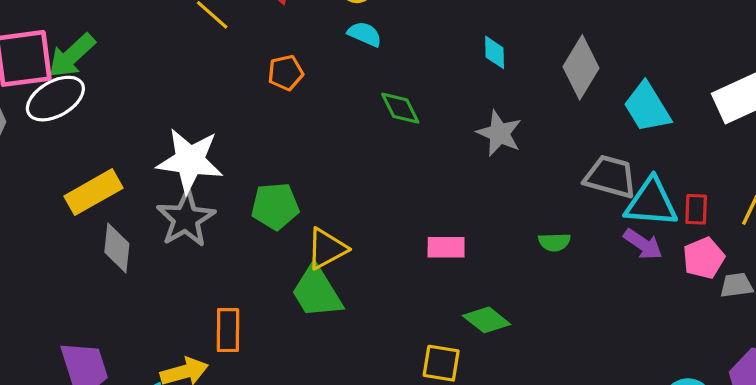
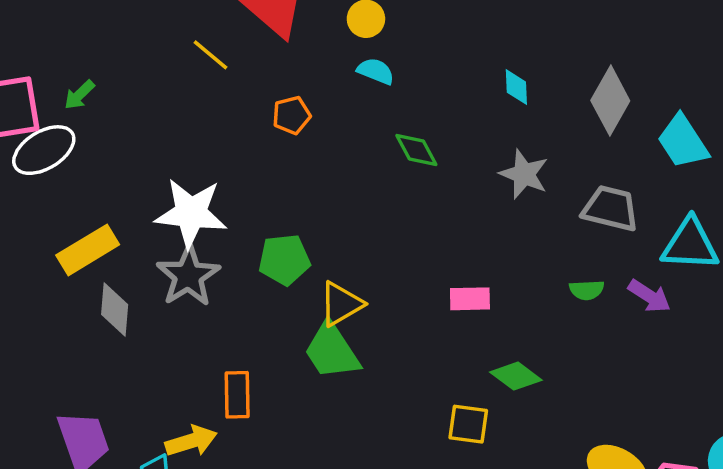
green arrow: (72, 56) -> (79, 95), moved, size x0.6
gray trapezoid: (610, 177) -> (611, 208), moved
purple arrow: (643, 244) -> (649, 296), moved

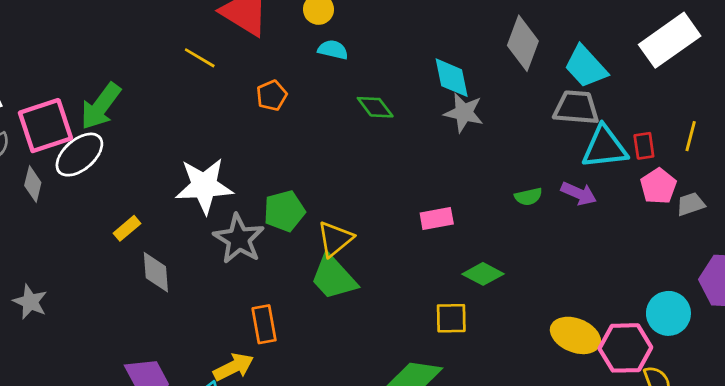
cyan diamond: (516, 87) -> (452, 78), moved, size x1.5
green arrow: (79, 95) -> (101, 106), size x1.8
gray trapezoid: (611, 208) -> (576, 108), moved
yellow rectangle: (88, 250) -> (127, 228), size x0.6
gray star: (188, 276) -> (239, 239), moved

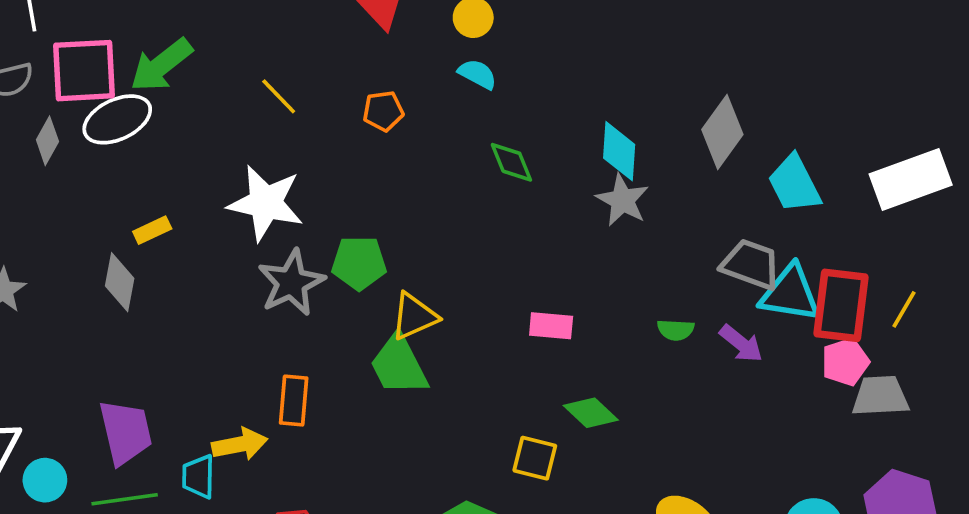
yellow line: (200, 58) -> (279, 96), moved
gray trapezoid: (576, 108) -> (751, 264), moved
red rectangle: (644, 146) -> (841, 305), size x2.0
gray trapezoid: (691, 204) -> (880, 396), size x1.5
gray diamond: (156, 272) -> (120, 282), moved

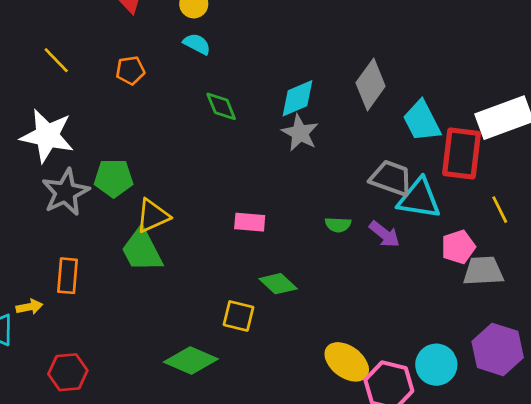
cyan diamond: (619, 151) -> (298, 98), turned 63
red rectangle: (841, 305) -> (461, 153), moved
yellow line: (904, 309) -> (500, 210), turned -56
yellow arrow: (240, 444) -> (29, 307), size x0.7

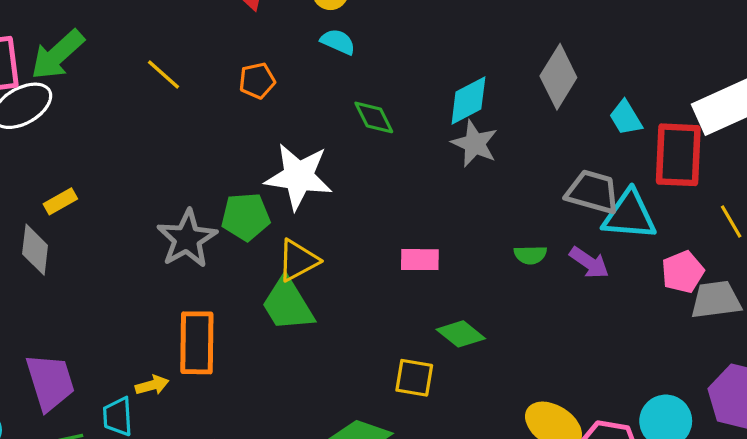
cyan trapezoid: (422, 121) -> (626, 118), size x0.7
white star: (47, 136) -> (299, 176), moved
orange rectangle: (67, 276) -> (197, 343), size x1.4

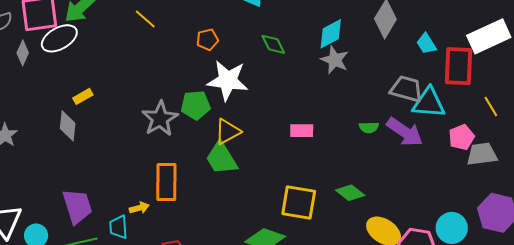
orange pentagon: (257, 81) -> (207, 40), moved
purple arrow: (589, 263) -> (405, 132), size x1.5
green diamond: (461, 334) -> (350, 193), moved
yellow square: (414, 378) -> (299, 203), size x1.5

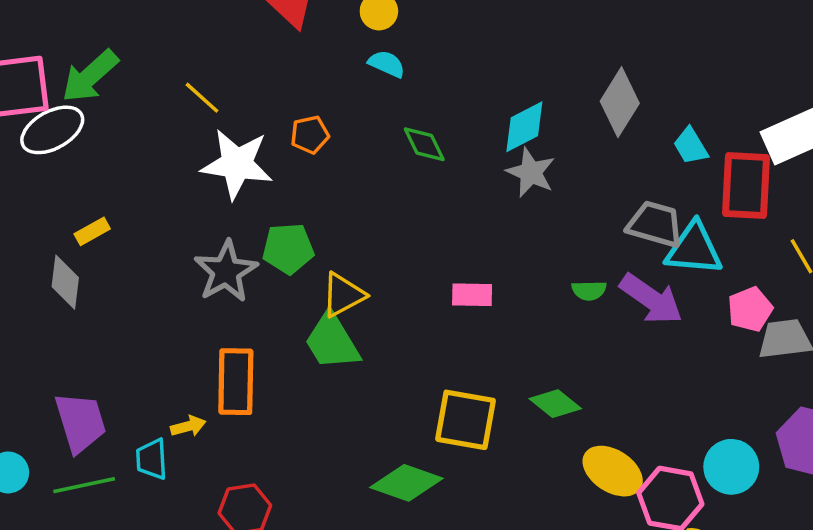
white star: (228, 80) -> (237, 164), moved

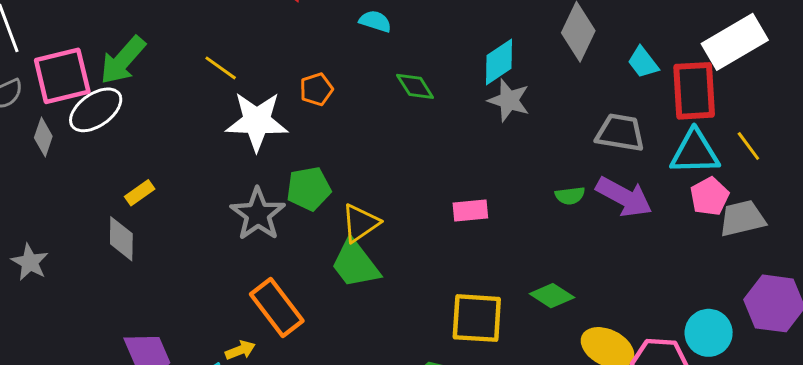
cyan triangle: (694, 249) -> (695, 152), moved
orange rectangle: (236, 382) -> (277, 307), turned -32

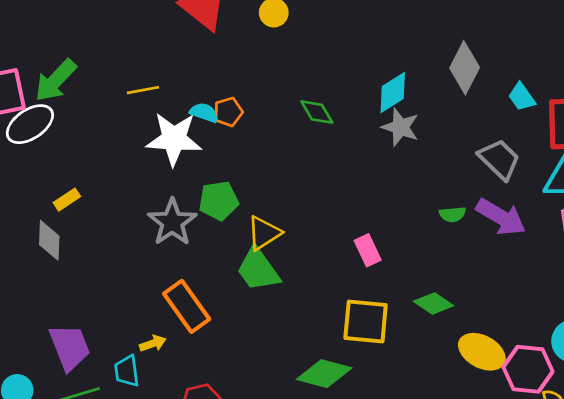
cyan semicircle: (375, 21) -> (204, 113), moved
yellow line: (221, 68) -> (143, 90), turned -48
gray trapezoid: (620, 133) -> (499, 159), turned 33
pink rectangle: (470, 211) -> (368, 250), moved, turned 68

